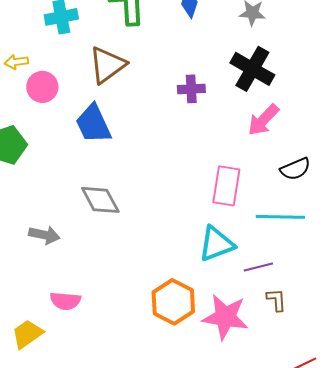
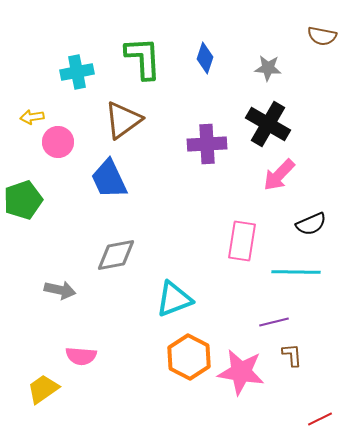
purple cross: (191, 89) -> (207, 144), size x1.4
gray diamond: (100, 200) -> (116, 255), turned -72
cyan triangle: (216, 244) -> (174, 299), moved

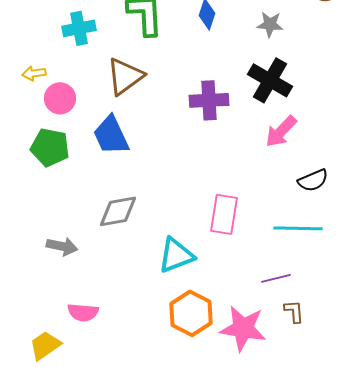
green pentagon: (23, 200) -> (50, 147), moved, turned 30
pink rectangle: (242, 241) -> (224, 214), moved

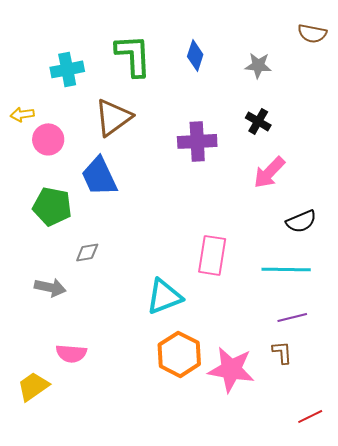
black cross: (270, 80) -> (258, 121), size x0.6
green pentagon: (50, 147) -> (52, 206), moved
gray diamond: (118, 211) -> (87, 252), moved, size x0.6
purple line: (276, 278) -> (292, 317), moved

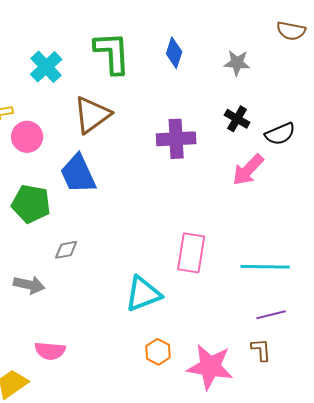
cyan cross: (67, 69) -> (46, 67), turned -32
black semicircle: (301, 221) -> (280, 134), moved
orange hexagon: (179, 354) -> (158, 352), size x0.6

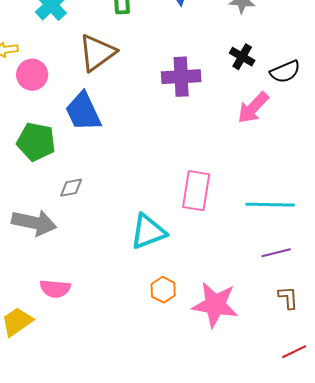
gray arrow: (29, 285) -> (34, 223), size x1.4
brown L-shape: (261, 350) -> (288, 298), moved

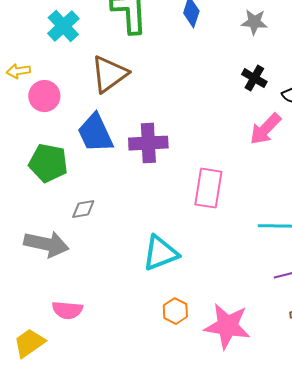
purple cross: (181, 77) -> (148, 143), moved
pink rectangle: (196, 191) -> (208, 188), moved

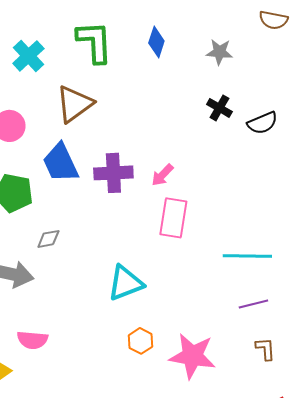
pink arrow: (265, 129) -> (162, 175), moved, size x0.7

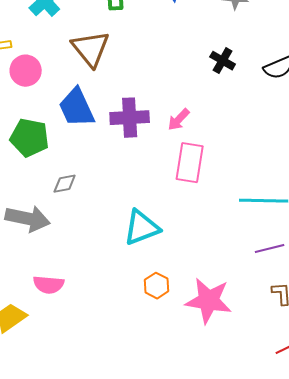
brown triangle: (74, 104) -> (91, 49), turned -33
black cross: (219, 108) -> (223, 61), moved

